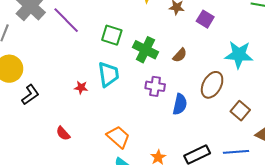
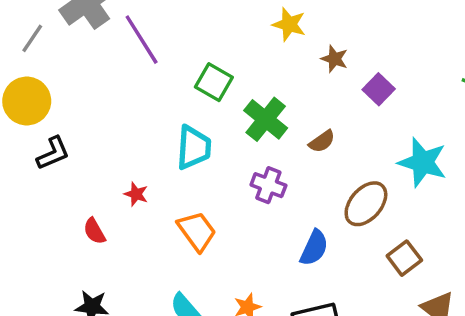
red star: (81, 88) -> (136, 194), moved
blue semicircle: (180, 104) -> (314, 248), moved
orange trapezoid: (118, 137) -> (197, 231), moved

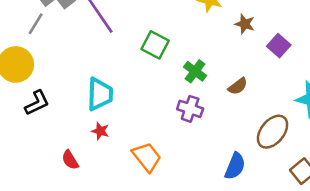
gray line: (32, 38) -> (36, 24), moved
green cross: (266, 119) -> (195, 71), size x0.7
cyan trapezoid: (194, 148) -> (100, 94), moved
purple cross: (268, 185) -> (190, 109), moved

